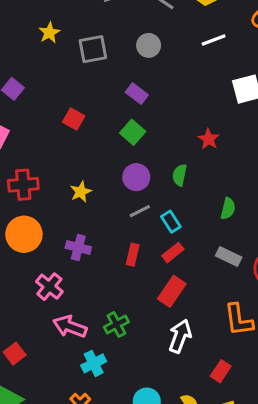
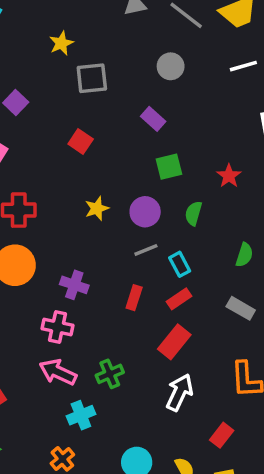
gray square: (93, 49) -> (92, 78), moved
green square: (133, 132) -> (169, 167), moved, turned 30
yellow star: (81, 192) -> (97, 208), moved
pink cross: (49, 287) -> (58, 327), moved, turned -32

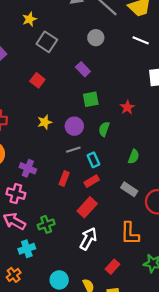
white line: (243, 66) -> (141, 40), turned 35
gray square: (92, 78) -> (47, 42), turned 36

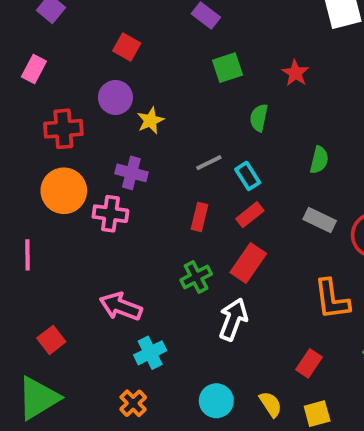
purple circle: (74, 126) -> (115, 97), moved
purple cross: (28, 168) -> (131, 173), moved
pink cross: (16, 194) -> (110, 214), moved
green cross: (46, 224) -> (196, 277), moved
white arrow: (88, 239) -> (233, 319), moved

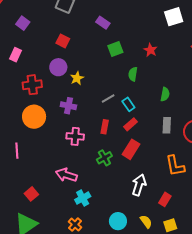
pink cross: (110, 214) -> (75, 136), moved
gray rectangle: (320, 220) -> (167, 125), turned 70
white arrow: (233, 319) -> (139, 185), moved

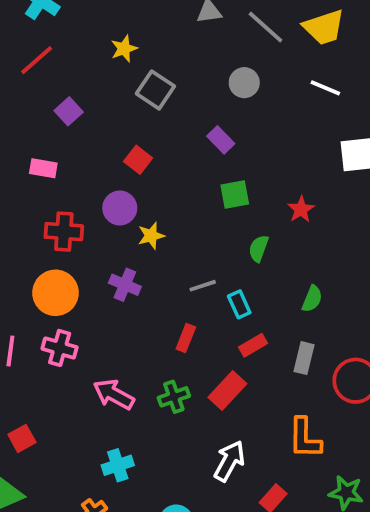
pink rectangle: (16, 55) -> (43, 168), turned 64
red rectangle: (131, 124) -> (253, 345), moved
pink cross: (75, 136) -> (60, 348), moved
pink arrow: (66, 175) -> (114, 394), moved

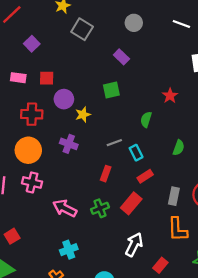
red square: (138, 160) -> (47, 78), moved, turned -35
green square: (235, 194) -> (111, 90), moved
gray rectangle: (304, 358) -> (174, 196), moved

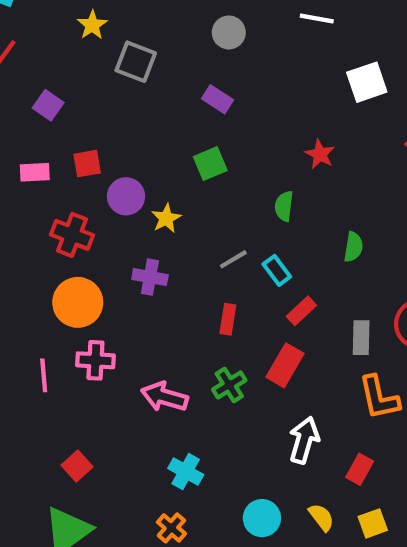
red cross: (32, 114) -> (72, 235), turned 30
cyan cross: (69, 250) -> (186, 472), turned -30

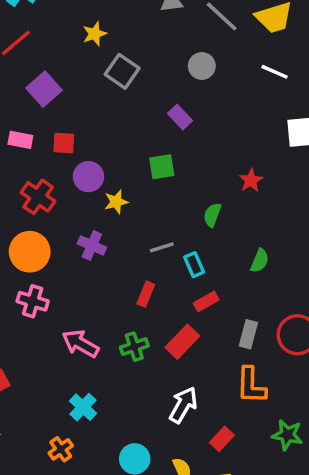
purple square: (48, 105) -> (44, 89), size x1.4

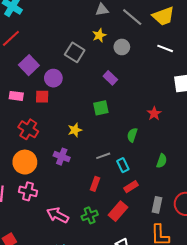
yellow star: (95, 34) -> (99, 35), moved
purple circle: (88, 177) -> (53, 78), moved

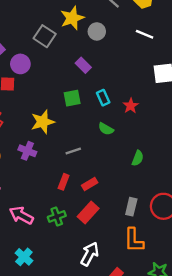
yellow star: (99, 35) -> (72, 18), size x1.5
yellow star: (75, 130) -> (43, 122), size x1.5
green semicircle: (132, 135) -> (106, 129), turned -80
cyan rectangle: (123, 165) -> (103, 98), moved
red rectangle: (131, 187) -> (90, 184), moved

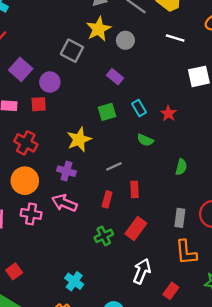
red rectangle: (90, 184) -> (135, 189), moved, turned -56
pink arrow: (21, 215) -> (64, 203), moved

